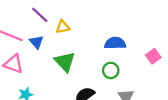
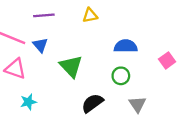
purple line: (40, 15) -> (44, 15), turned -48
yellow triangle: (63, 27) -> (90, 15), moved

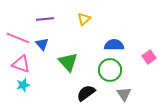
yellow triangle: (90, 15) -> (84, 19), turned -32
green circle: (121, 76) -> (110, 70), size x1.5
cyan star: (28, 102) -> (23, 85), moved

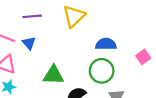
yellow triangle: (84, 19) -> (74, 16), size x1.6
green triangle: (68, 62) -> (53, 75), moved, turned -45

